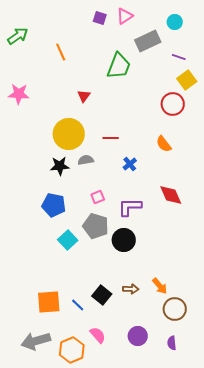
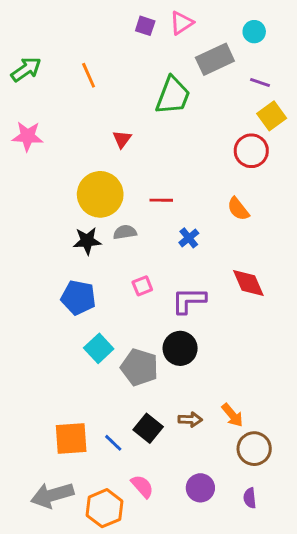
green arrow: (18, 36) -> (26, 69), moved
gray pentagon: (96, 226) -> (139, 367), moved

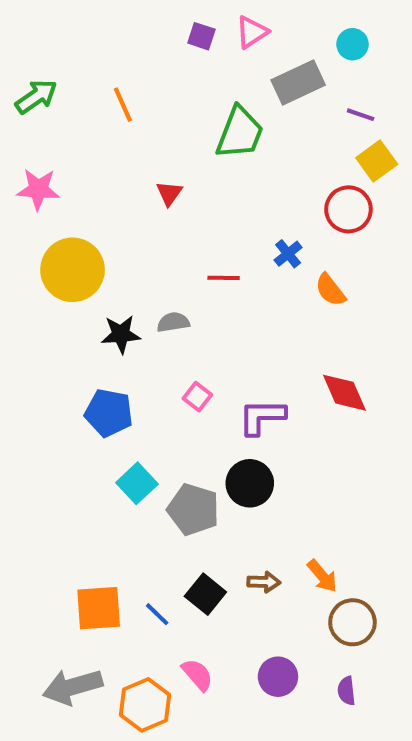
yellow circle: (100, 194) -> (73, 270), moved
blue cross: (189, 238) -> (288, 254), moved
pink square: (142, 286) -> (197, 397), turned -30

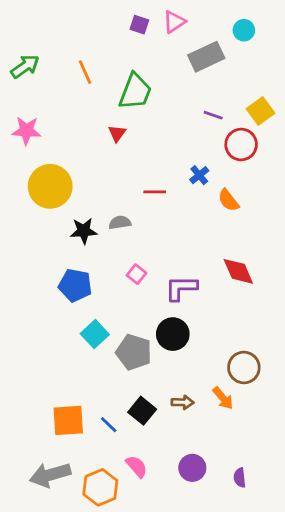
purple line: (361, 115) -> (213, 115), moved
green trapezoid: (240, 133) -> (135, 92), moved
brown circle: (352, 622) -> (244, 367), moved

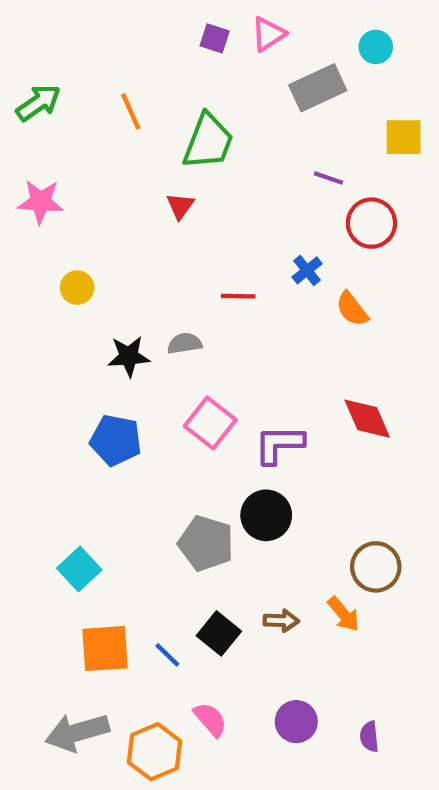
yellow square: (261, 111) -> (404, 137), moved, turned 36
yellow circle: (50, 186) -> (77, 288), size x0.5
pink square: (137, 274) -> (210, 423), size x1.6
cyan square: (95, 334) -> (79, 569), moved

